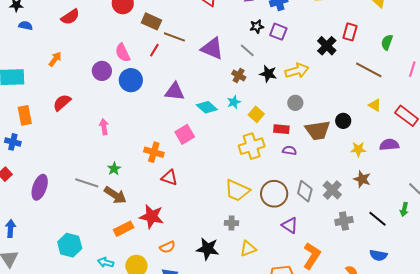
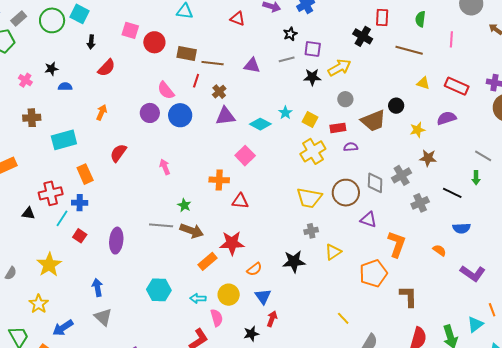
purple square: (278, 32) -> (313, 49), moved
purple triangle: (212, 48) -> (252, 66), size x0.7
gray line: (247, 50) -> (287, 59), turned -42
brown cross: (239, 75) -> (219, 92), moved, turned 32
gray cross: (332, 190) -> (402, 175), turned 30

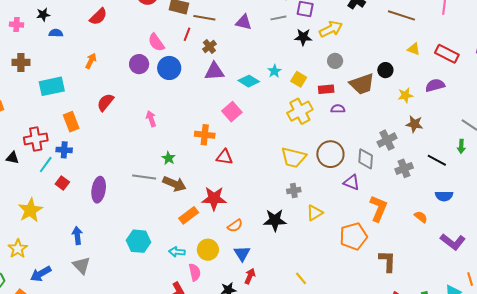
pink cross: (25, 80) -> (17, 25), turned -32
gray diamond: (375, 183) -> (366, 159), moved
yellow line: (343, 318) -> (301, 278), moved

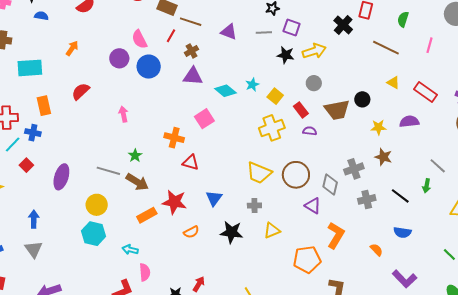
red rectangle: (326, 89) -> (301, 110), turned 49
yellow circle: (208, 250) -> (97, 205), moved
blue triangle: (242, 253) -> (214, 198), moved

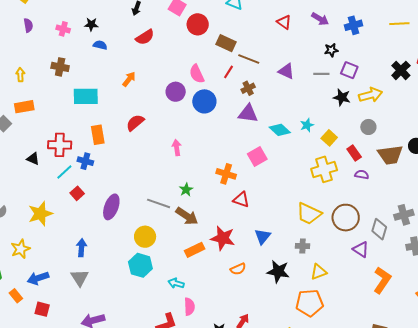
orange pentagon: (307, 259) -> (310, 303), moved

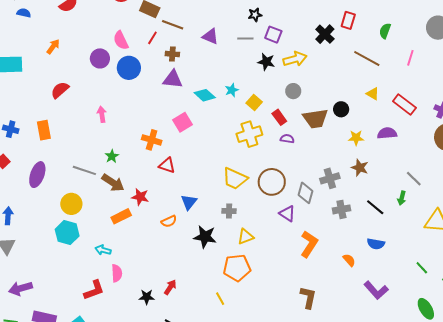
brown cross: (248, 88) -> (172, 54), turned 32
orange rectangle: (98, 135) -> (44, 130), moved
red star: (223, 238) -> (140, 197), moved, size x0.7
orange semicircle: (238, 269) -> (169, 221), moved

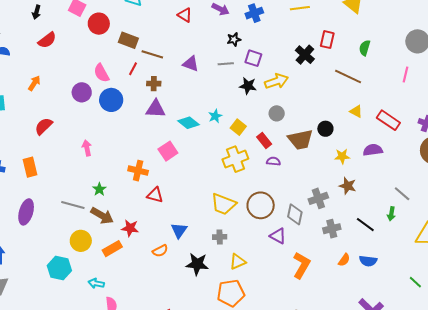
pink line: (410, 58) -> (405, 75), moved
yellow circle: (71, 204) -> (81, 241), moved
orange semicircle: (349, 260) -> (344, 260), moved, turned 80

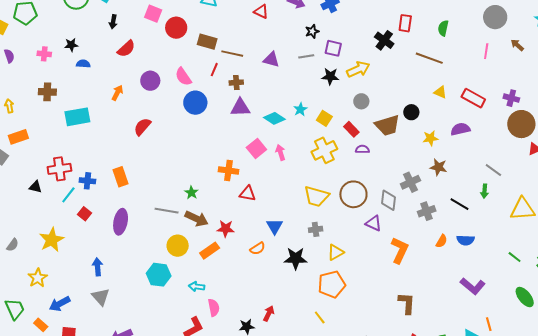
purple circle: (82, 92) -> (150, 81), moved
red semicircle: (44, 126) -> (142, 127), moved
pink arrow: (87, 148) -> (280, 152), moved

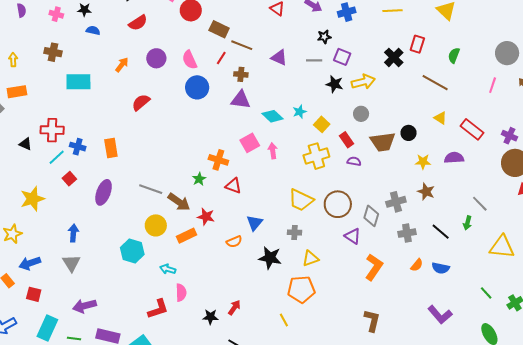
green star: (191, 193) -> (199, 179), moved

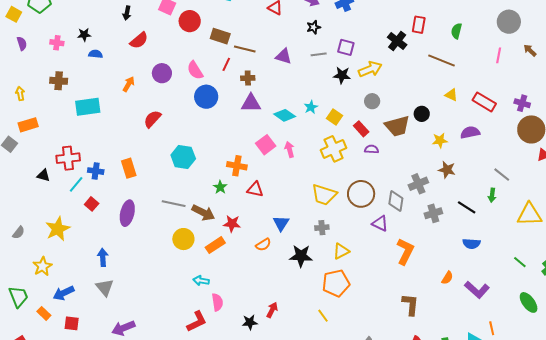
black star: (324, 37) -> (314, 27), moved
cyan hexagon: (132, 251) -> (183, 157), moved
orange semicircle: (417, 265) -> (447, 278), moved

